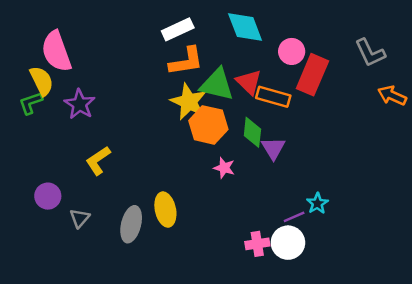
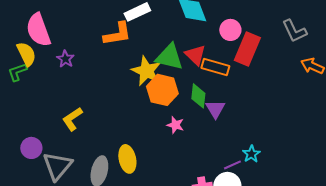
orange L-shape: (186, 61) -> (117, 34), moved
purple star: (80, 104) -> (65, 59), moved, size x0.7
gray triangle: (80, 218) -> (57, 166), size x1.8

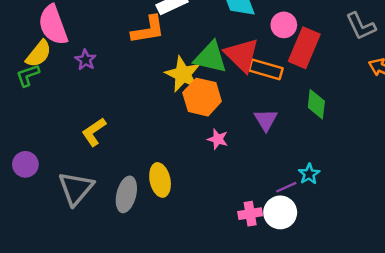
yellow semicircle: (26, 54) -> (39, 54), turned 65
red triangle: (195, 55) -> (242, 55), size x1.4
green diamond: (198, 96) -> (316, 104), moved
purple circle: (31, 148) -> (25, 164), moved

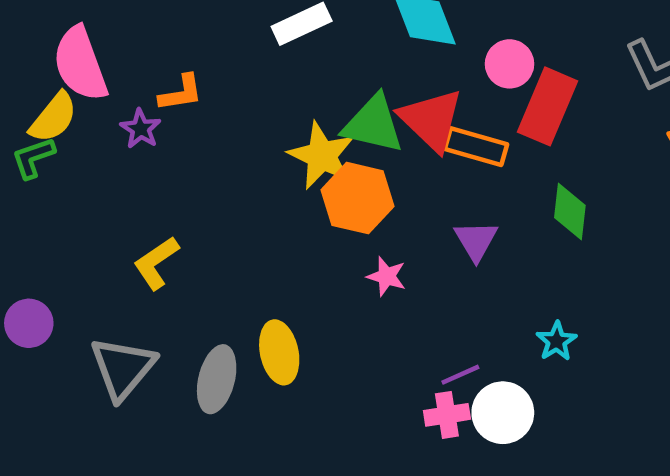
orange L-shape: (148, 30) -> (181, 93), moved, size x0.7
purple line: (286, 187) -> (460, 375), moved

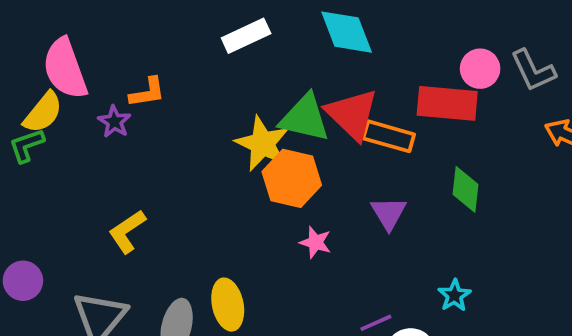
pink circle: (510, 64) -> (480, 69), moved
red rectangle: (548, 106) -> (447, 103), turned 72

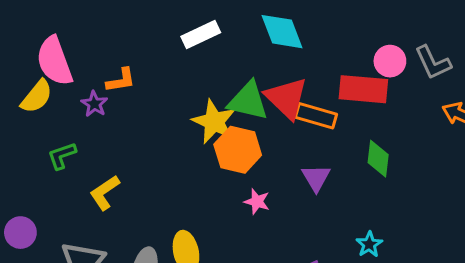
green L-shape: (27, 145) -> (62, 156), moved

